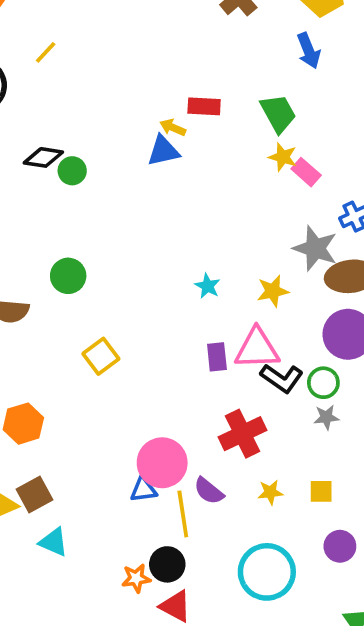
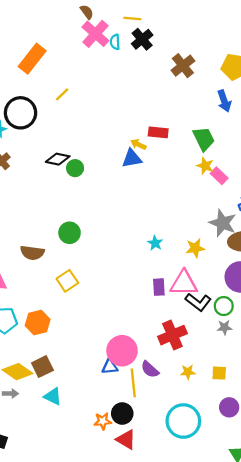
yellow square: (101, 356) -> (67, 281), moved

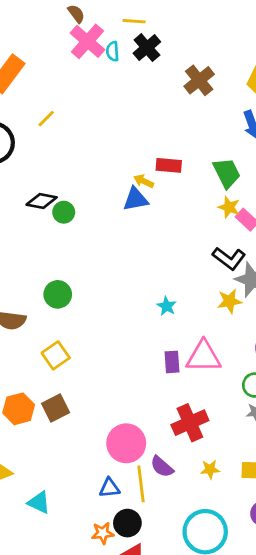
yellow star: (195, 248) -> (229, 301), moved
black L-shape: (198, 302) -> (229, 258), moved
brown square: (42, 367) -> (56, 408), moved
blue triangle: (110, 367) -> (109, 488), moved

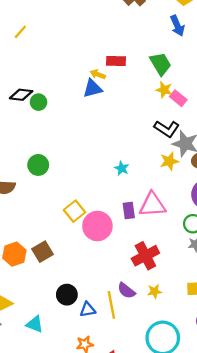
yellow square: (56, 355) -> (75, 211), moved
pink circle: (126, 443) -> (97, 226), moved
yellow star: (210, 469) -> (155, 291), moved
black circle: (127, 523) -> (67, 295), moved

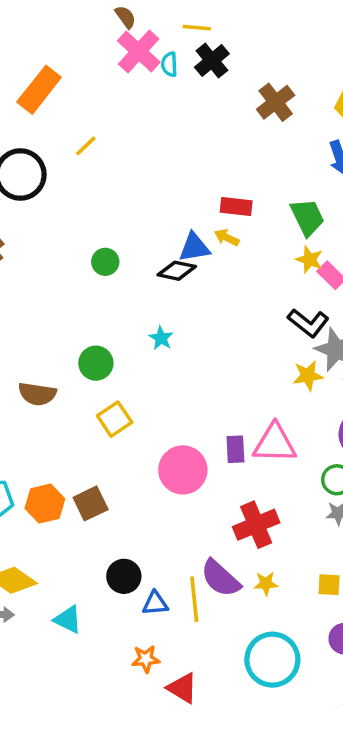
yellow arrow: (98, 74) -> (227, 238), moved
black diamond: (21, 95) -> (177, 271), moved
cyan star: (122, 168) -> (161, 338), moved
yellow square: (75, 211) -> (115, 419), moved
purple semicircle: (126, 291) -> (220, 578), size x1.4

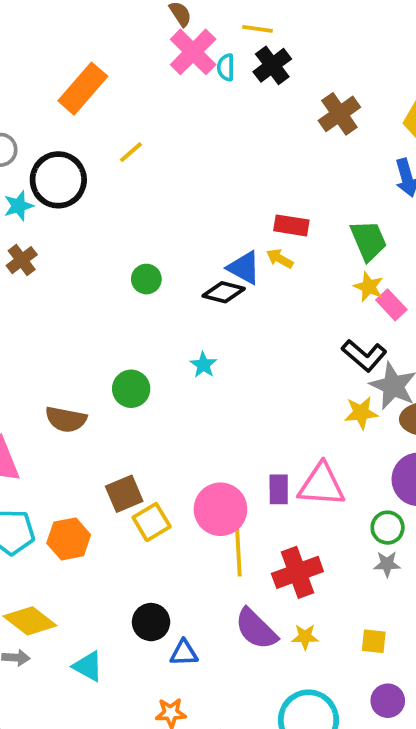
blue triangle: (194, 247) -> (244, 268), turned 36
yellow square: (115, 419) -> (152, 522), moved
brown square: (91, 503) -> (124, 494), moved
yellow line: (194, 599) -> (238, 552), moved

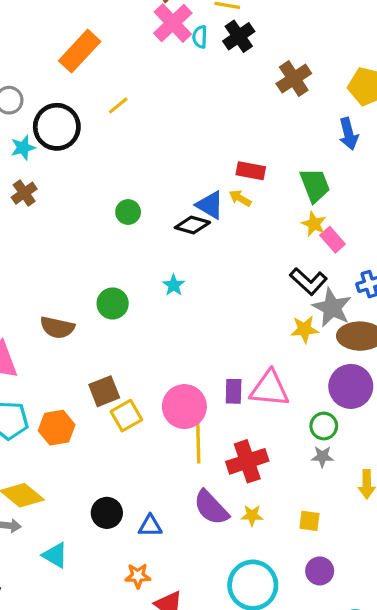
black circle: (151, 622) -> (107, 513), moved
cyan triangle: (88, 666) -> (55, 555), moved

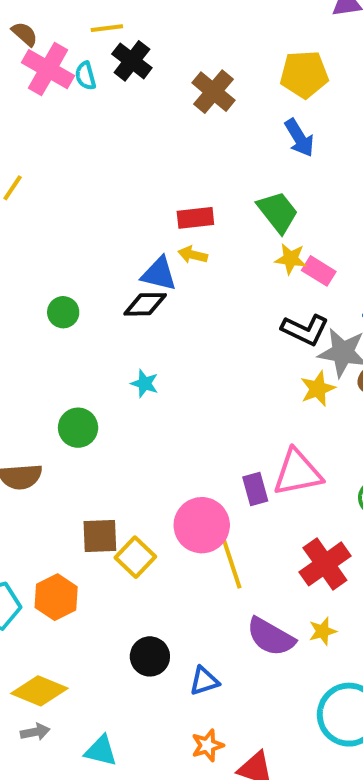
brown square: (104, 391) -> (100, 536), turned 36
red cross: (247, 461) -> (325, 564), moved
black circle: (107, 513) -> (150, 656), moved

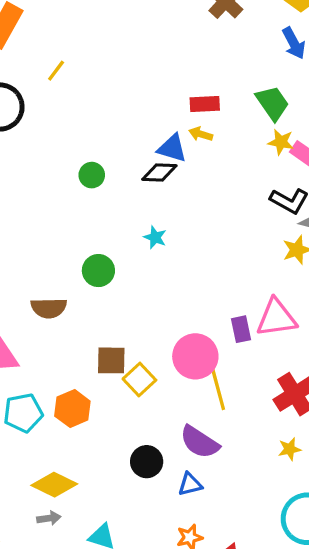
purple semicircle: (271, 637) -> (200, 442), moved

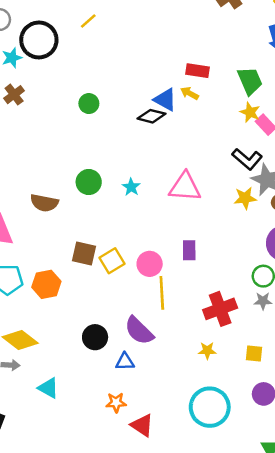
green circle: (92, 175) -> (89, 104), moved
cyan star: (155, 237) -> (131, 187), moved
pink triangle: (276, 318) -> (185, 187), moved
pink circle: (195, 356) -> (150, 264), size x0.7
yellow square: (139, 379) -> (112, 261), moved

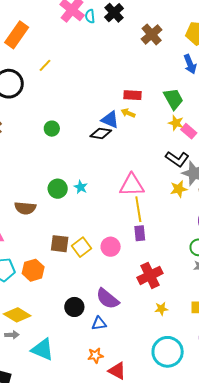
cyan star: (131, 187) -> (81, 187), moved
yellow line: (162, 293) -> (138, 209), moved
red cross: (220, 309) -> (150, 275), moved
cyan triangle: (48, 388) -> (43, 349), size x1.4

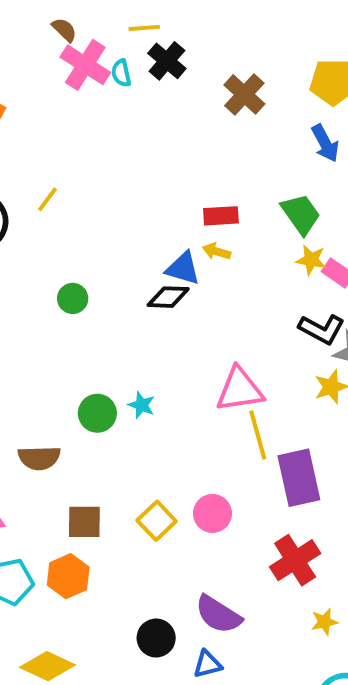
yellow line: (45, 65) -> (47, 199), moved
purple rectangle: (140, 233) -> (299, 478), moved, size x1.8
brown square: (60, 244) -> (84, 522), moved

